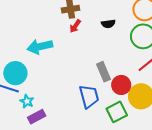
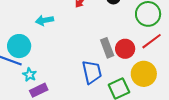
cyan arrow: (40, 47) -> (45, 20), size x0.7
red circle: (121, 85) -> (125, 49), moved

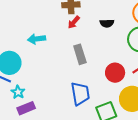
gray rectangle: (107, 48) -> (80, 54), moved

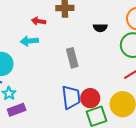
red arrow: (74, 22) -> (39, 21), moved, turned 56
red circle: (115, 73) -> (90, 98), moved

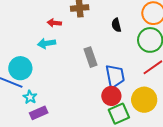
black semicircle: (100, 28) -> (116, 25), turned 80
blue trapezoid: (71, 97) -> (115, 76), moved

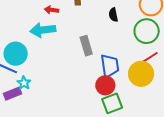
cyan arrow: (47, 43) -> (43, 30), size x1.4
yellow circle: (144, 100) -> (141, 74), moved
purple rectangle: (39, 113) -> (12, 94), moved

